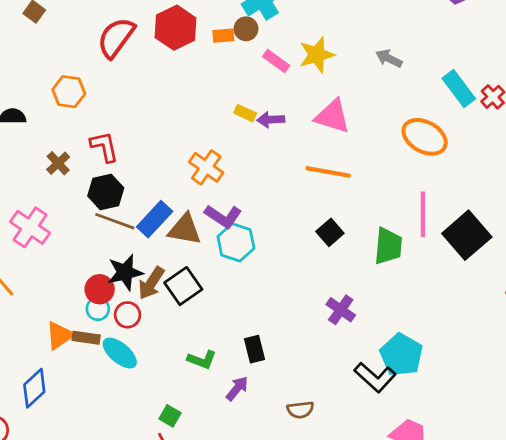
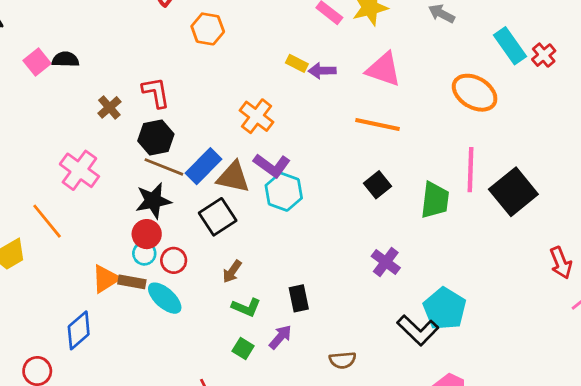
orange hexagon: (69, 92) -> (208, 29), moved
black star: (125, 272) -> (153, 201), moved
brown arrow: (151, 283) -> (232, 272), moved, size x0.7
black square: (183, 286) -> (218, 217), moved
green square: (170, 416) -> (243, 349), moved

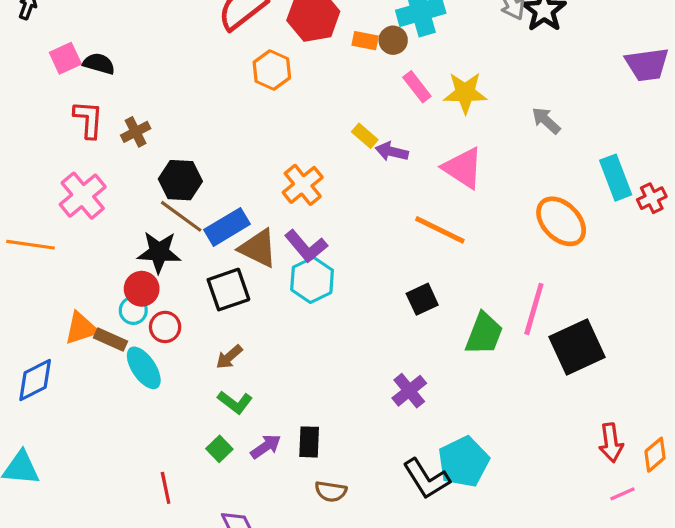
red L-shape: (156, 92) -> (88, 119), moved
orange line: (47, 221) -> (31, 245), turned -57
black rectangle: (299, 298) -> (309, 442), moved

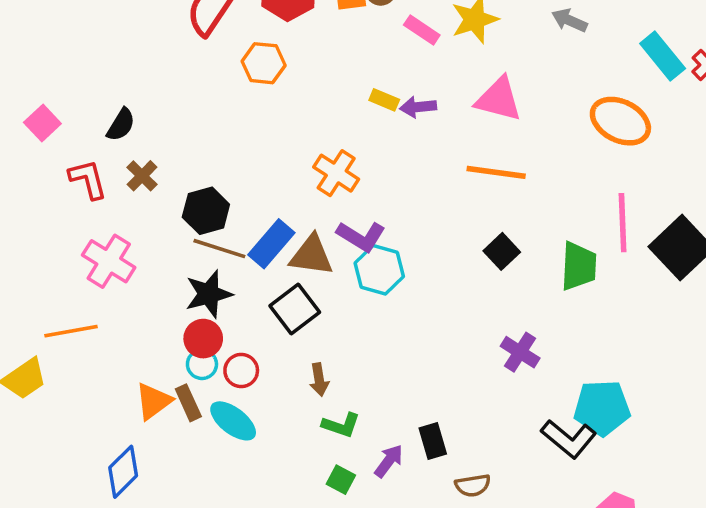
black semicircle: (99, 64) -> (121, 125), moved, turned 124
brown rectangle: (111, 340) -> (188, 403), turned 60
brown arrow: (229, 357) -> (319, 380), turned -40
cyan pentagon: (463, 462) -> (602, 408), turned -30

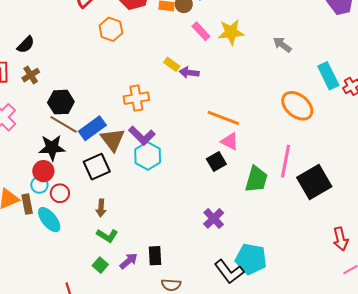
pink triangle: (499, 99) -> (230, 141), moved, size x0.7
orange cross: (336, 173) -> (136, 98), turned 35
brown triangle: (311, 255) -> (113, 140), turned 32

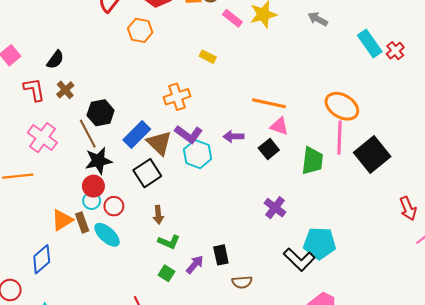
purple arrow: (189, 73) -> (233, 136), moved
orange ellipse: (297, 106) -> (342, 106), moved
brown line: (63, 124) -> (88, 134), moved, turned 40

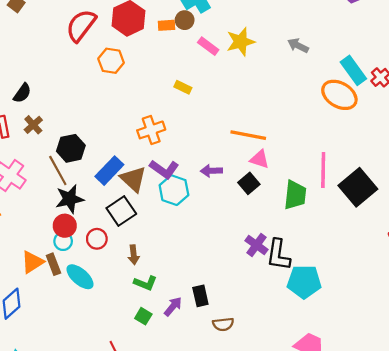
orange ellipse: (342, 106) -> (339, 95), moved
red circle: (114, 206) -> (97, 239), moved
black L-shape: (299, 260) -> (278, 255), moved, turned 56

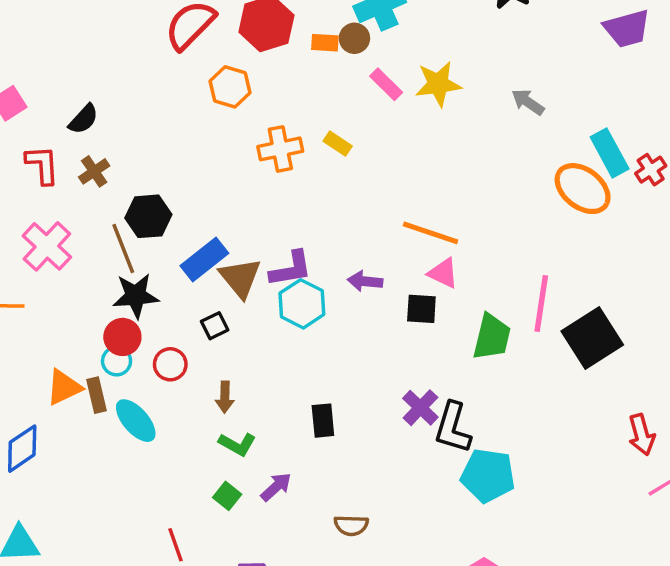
orange cross: (151, 130) -> (280, 149), moved
purple L-shape: (164, 169) -> (291, 269), turned -52
black square: (249, 183) -> (421, 309), turned 36
black square: (121, 211) -> (215, 326), size x0.6
black rectangle: (200, 296) -> (323, 421), moved

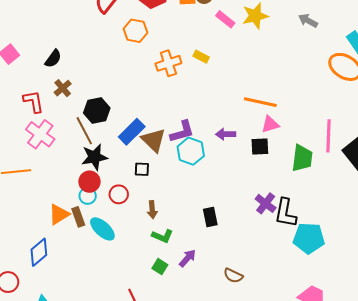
red L-shape: (42, 165) -> (34, 102), moved
pink triangle: (443, 273) -> (270, 124), turned -36
black square: (215, 326) -> (142, 169), turned 35
brown semicircle: (351, 525) -> (233, 276), turned 30

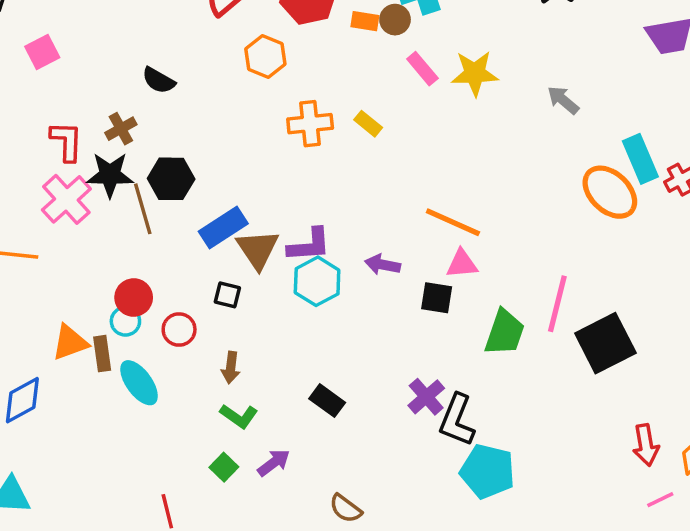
black semicircle: (53, 59) -> (159, 80), moved, turned 72
black star: (95, 157) -> (110, 175), moved
black rectangle: (210, 217) -> (327, 401), turned -54

